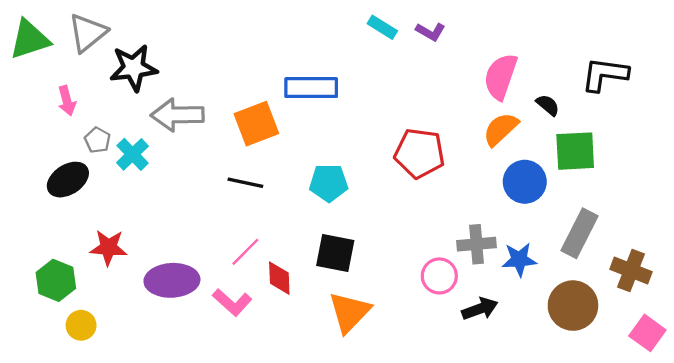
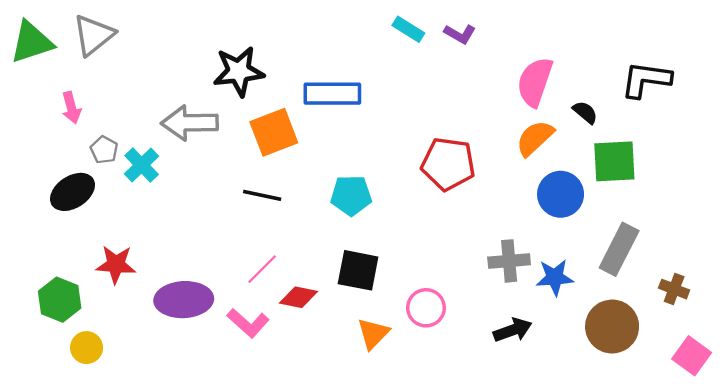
black star: (134, 68) -> (239, 71), moved
brown cross: (631, 270) -> (674, 289), size x0.7
pink circle: (439, 276) -> (426, 308), moved
red diamond: (279, 278) -> (298, 297), turned -76
orange triangle: (349, 312) -> (373, 334), size x0.7

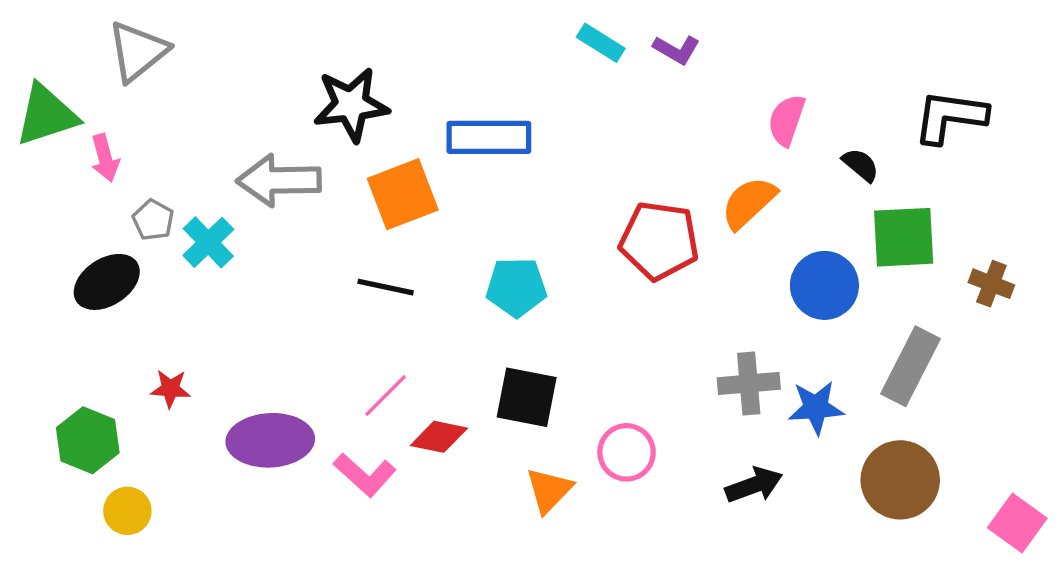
green triangle: (32, 42) -> (46, 115), moved
pink semicircle: (535, 82) -> (787, 120), size x0.7
orange semicircle: (535, 138) -> (749, 203), moved
red star: (116, 264) -> (170, 389), size x0.7
brown cross: (674, 289) -> (991, 284), moved

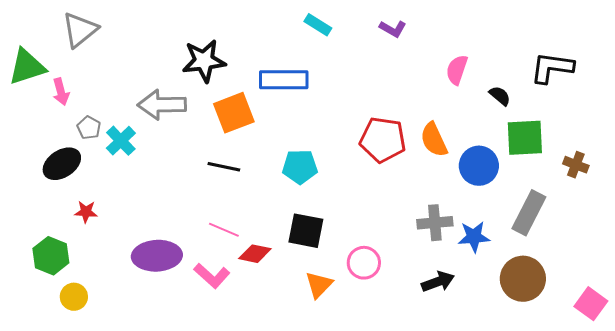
cyan rectangle: (601, 43) -> (318, 25), moved
orange semicircle: (749, 203) -> (434, 140), moved, turned -72
red star: (170, 389) -> (86, 212), moved
pink line: (386, 396) -> (224, 230), turned 68

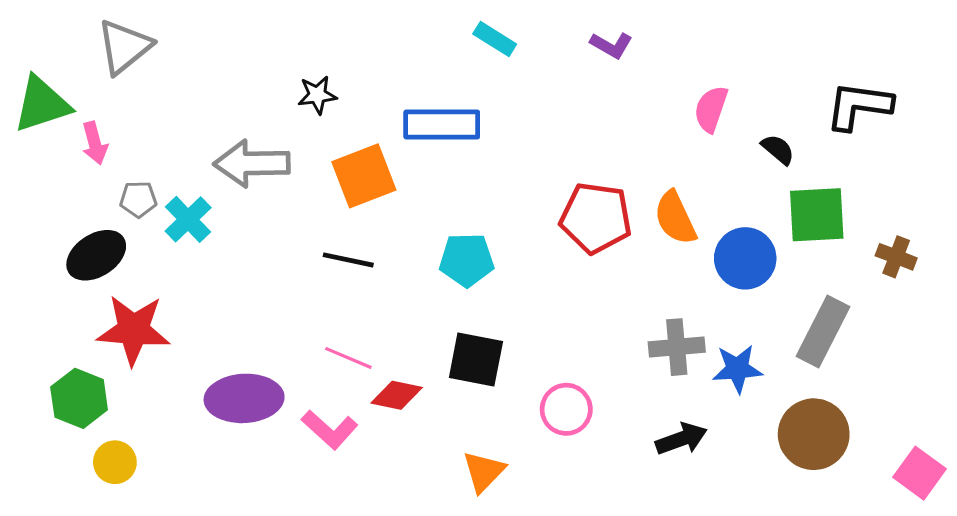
black star: (204, 61) -> (317, 95), size x0.6
gray pentagon: (89, 128) -> (138, 199), turned -30
red star: (86, 212) -> (134, 330), size x2.0
orange triangle: (319, 285) -> (484, 472), moved

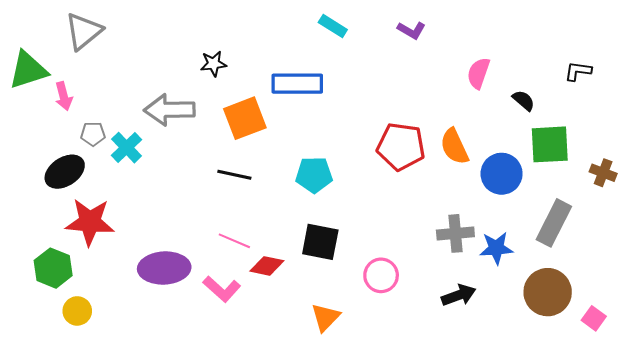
black L-shape: (859, 106) -> (578, 71), size x0.6
pink square: (920, 473) -> (594, 318), moved, size x0.7

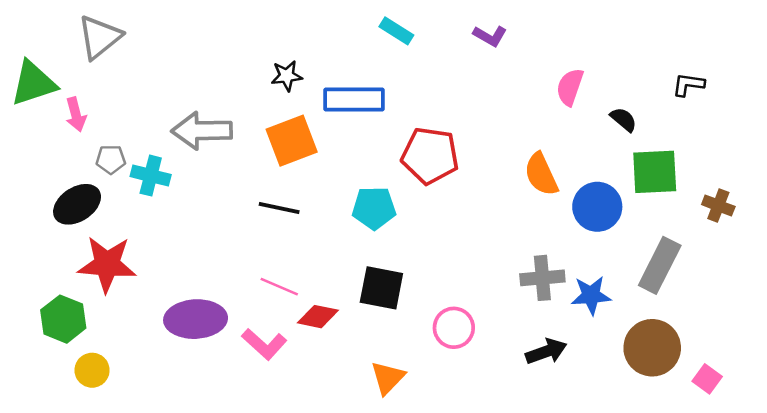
black star: (213, 64) -> (287, 76), moved
red pentagon: (401, 146) -> (430, 156), moved
cyan cross: (126, 148) -> (151, 176), turned -32

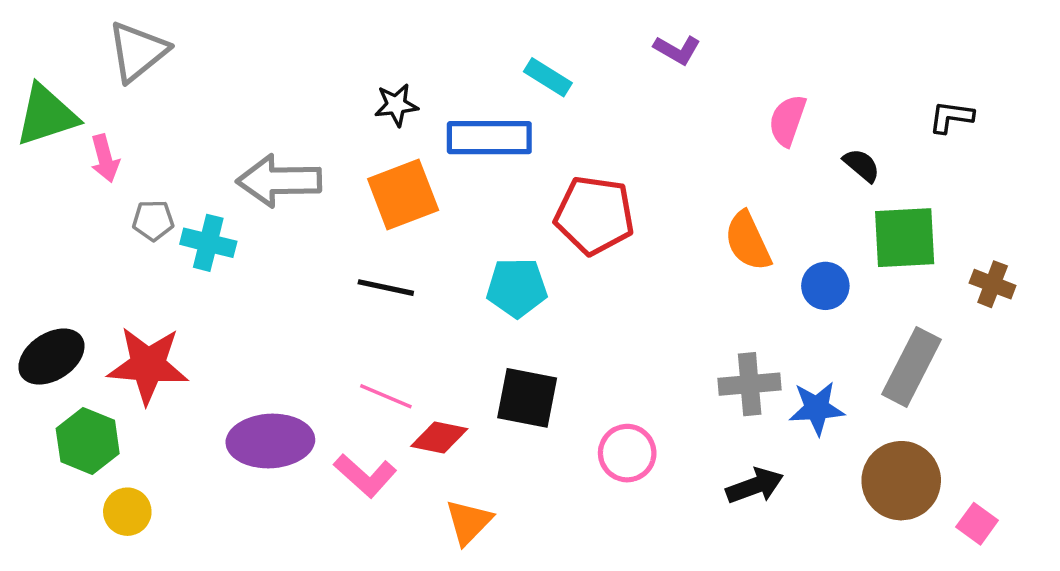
cyan rectangle: (396, 31) -> (548, 77), moved
black ellipse: (77, 204) -> (51, 357), moved
blue circle: (597, 207) -> (825, 286), size x0.7
orange triangle: (388, 378) -> (469, 522), moved

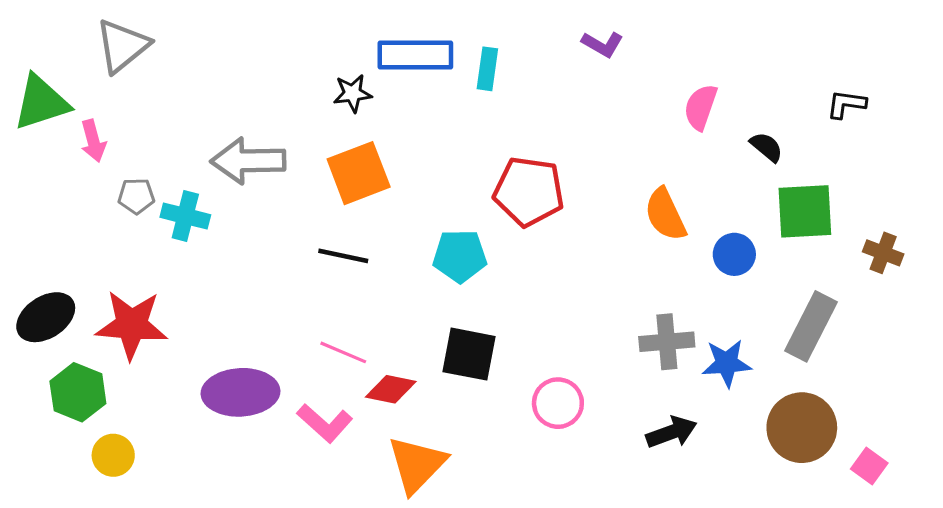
cyan rectangle: (548, 77) -> (487, 69), turned 66
blue rectangle: (489, 138) -> (415, 55), moved
orange triangle: (469, 522) -> (417, 464), size x1.4

